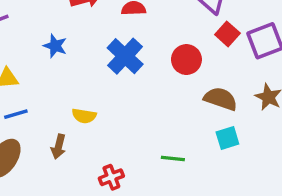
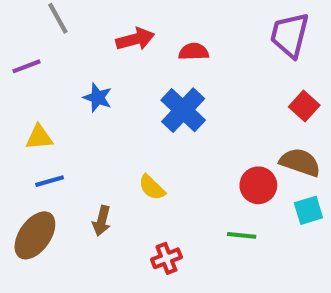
red square: (227, 34) -> (304, 106), moved
red circle: (186, 60) -> (258, 185), moved
yellow semicircle: (84, 116) -> (152, 187), moved, turned 35

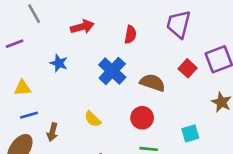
red semicircle: (194, 52) -> (130, 35), moved, turned 102
brown semicircle: (300, 162) -> (152, 83), moved
red circle: (258, 185) -> (142, 118), moved
brown arrow: (102, 221) -> (52, 132), moved

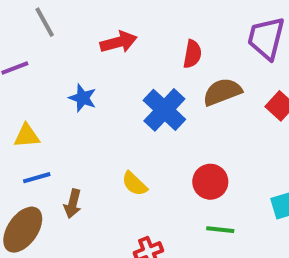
brown semicircle: (152, 83) -> (222, 92), moved, turned -40

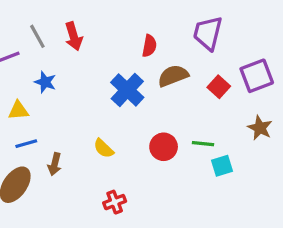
gray line: (45, 22) -> (37, 36), moved
red arrow: (119, 42) -> (74, 36), moved, turned 88
blue star: (83, 98) -> (45, 82), moved
green line: (220, 230) -> (203, 144), moved

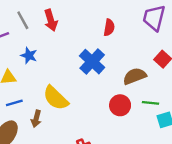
brown semicircle: (173, 76) -> (135, 76), moved
yellow semicircle: (104, 148) -> (56, 98), moved, size x1.6

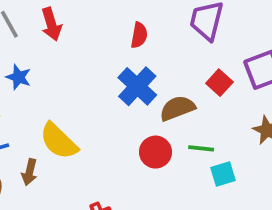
blue cross: (92, 62) -> (137, 86), moved

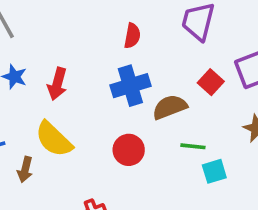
red arrow: (51, 24) -> (57, 84), moved, turned 32
blue cross: (137, 86) -> (130, 86), turned 30
red circle: (155, 152) -> (129, 150), moved

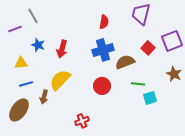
yellow semicircle: (54, 139) -> (60, 80), turned 90

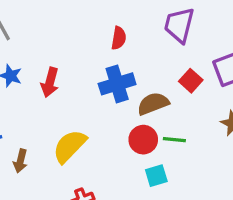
yellow semicircle: (60, 80) -> (70, 146), moved
red circle: (102, 86) -> (143, 140), moved
cyan square: (150, 98) -> (156, 176), moved

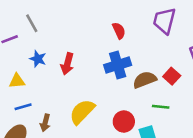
red semicircle: (119, 38) -> (119, 31), turned -35
red square: (191, 81) -> (172, 76), moved
red circle: (143, 140) -> (124, 122), moved

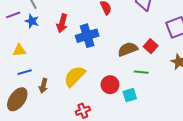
blue star: (38, 59) -> (32, 21), moved
red arrow: (67, 64) -> (62, 23), moved
blue cross: (118, 65) -> (87, 36), moved

